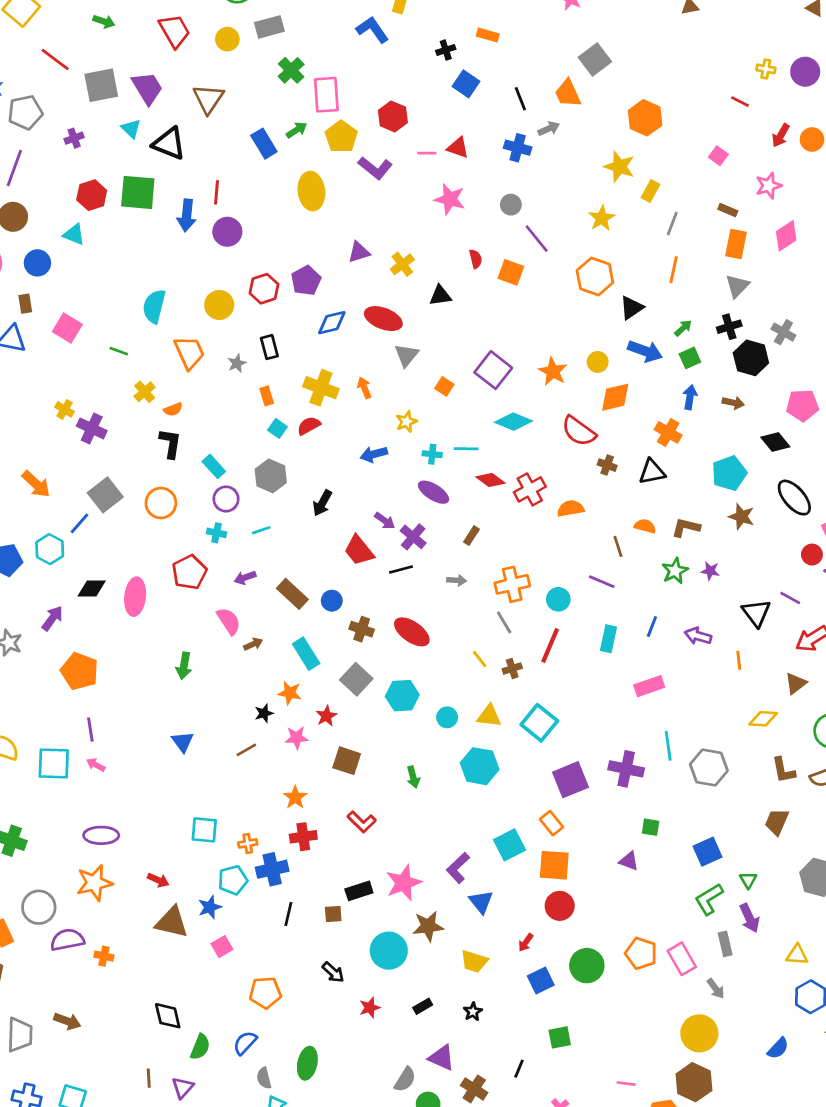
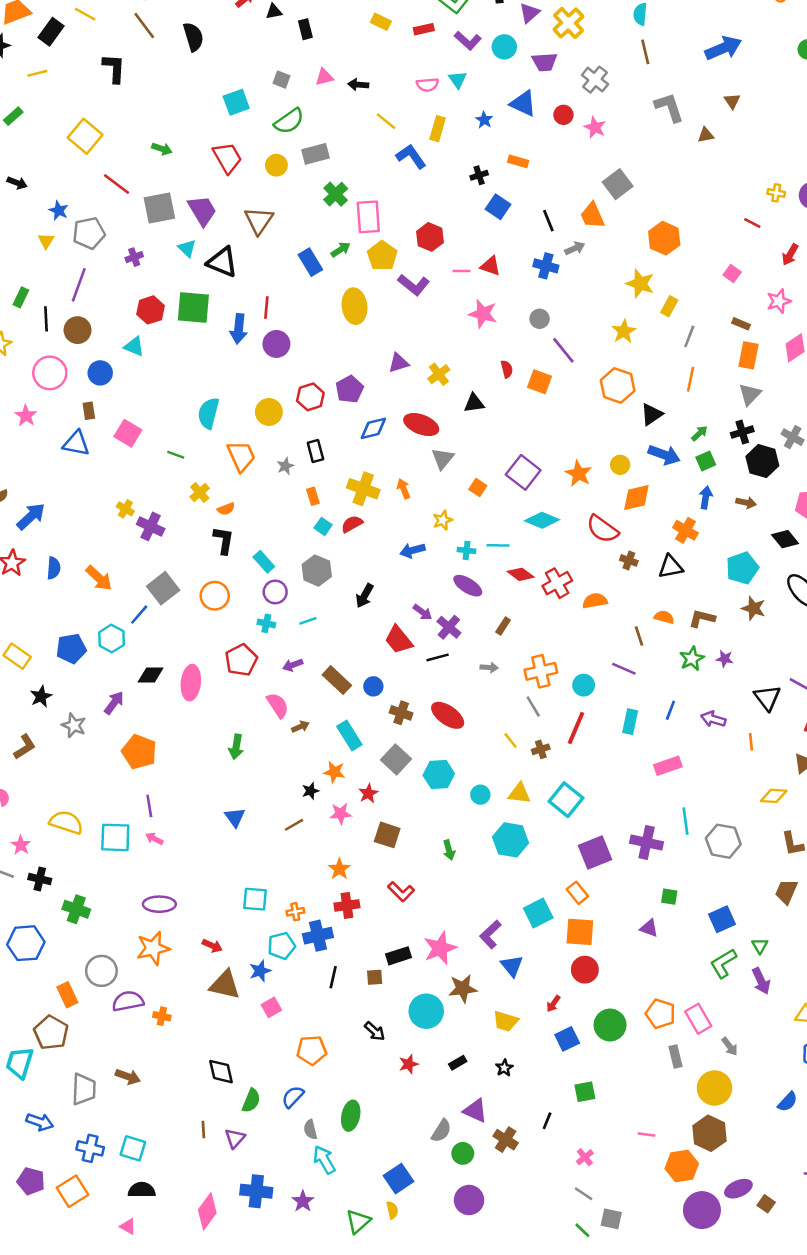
gray rectangle: (725, 944) -> (675, 1056), moved

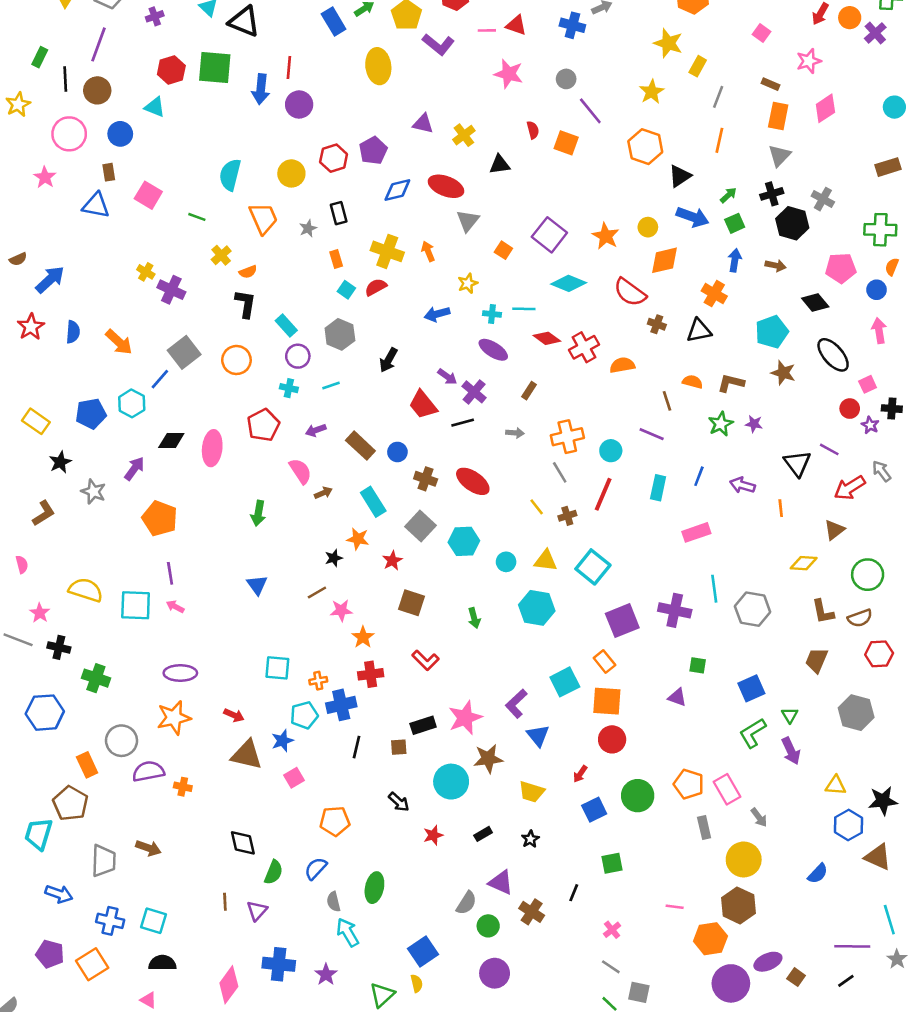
purple triangle: (399, 363) -> (423, 124), turned 30
pink star: (341, 814) -> (341, 610), moved

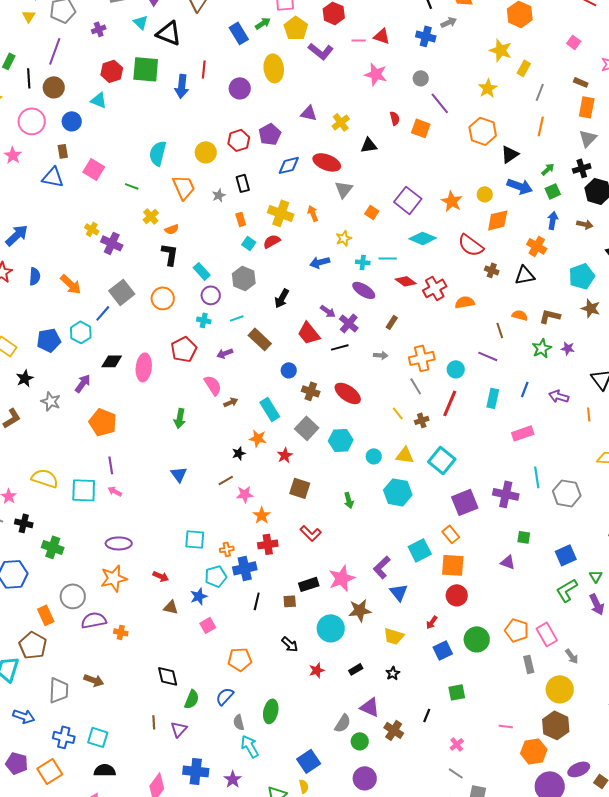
purple circle: (299, 104) -> (240, 88), moved
brown rectangle: (360, 446) -> (260, 339), moved
brown triangle: (247, 755) -> (171, 607), size x0.6

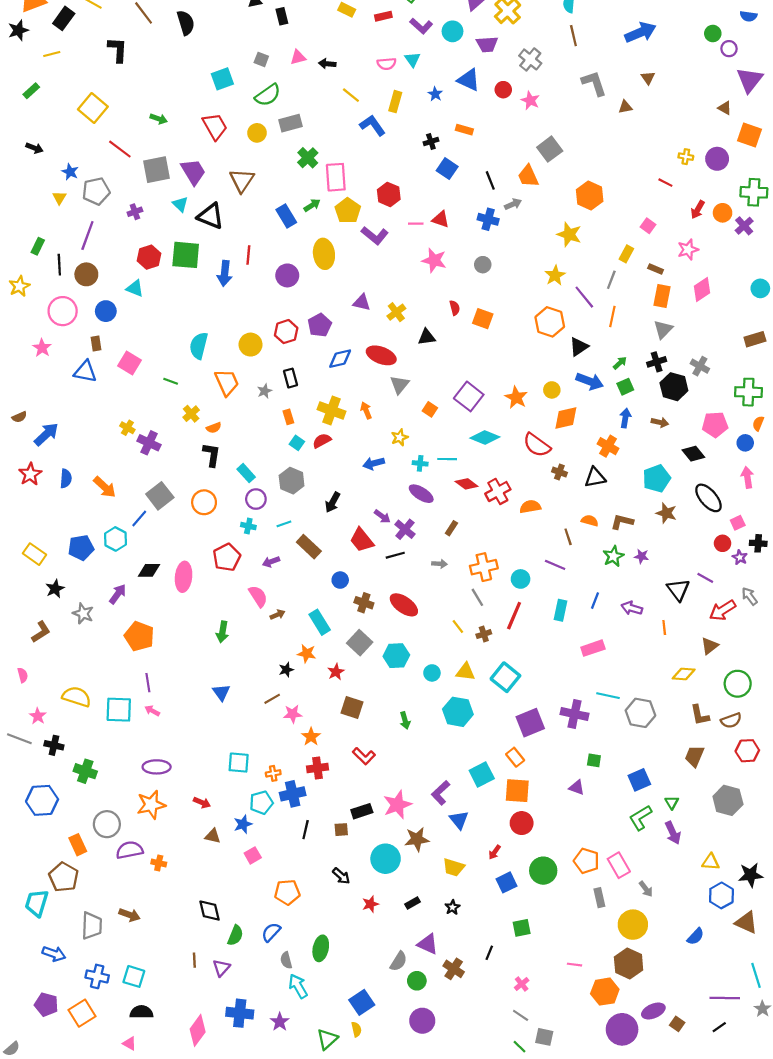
yellow rectangle: (524, 68) -> (626, 254), moved
purple line: (440, 103) -> (584, 297), moved
cyan line: (537, 477) -> (608, 696), turned -70

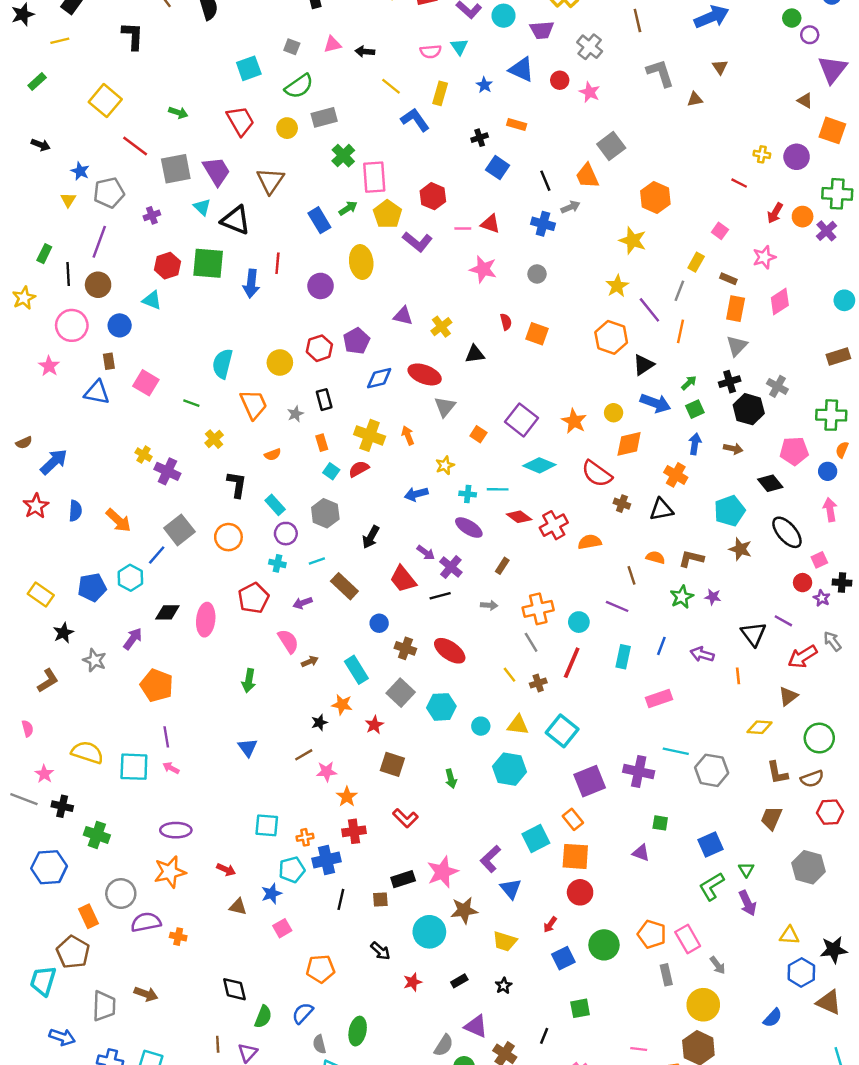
orange semicircle: (214, 428) -> (273, 455), moved

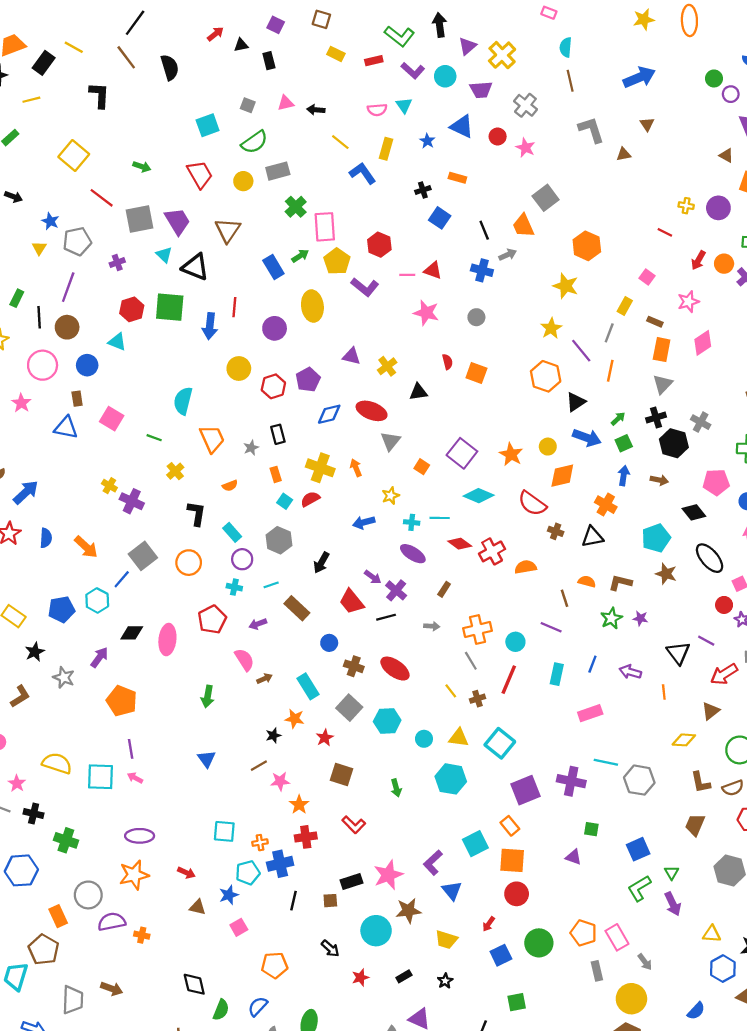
yellow circle: (280, 362) -> (239, 368), moved

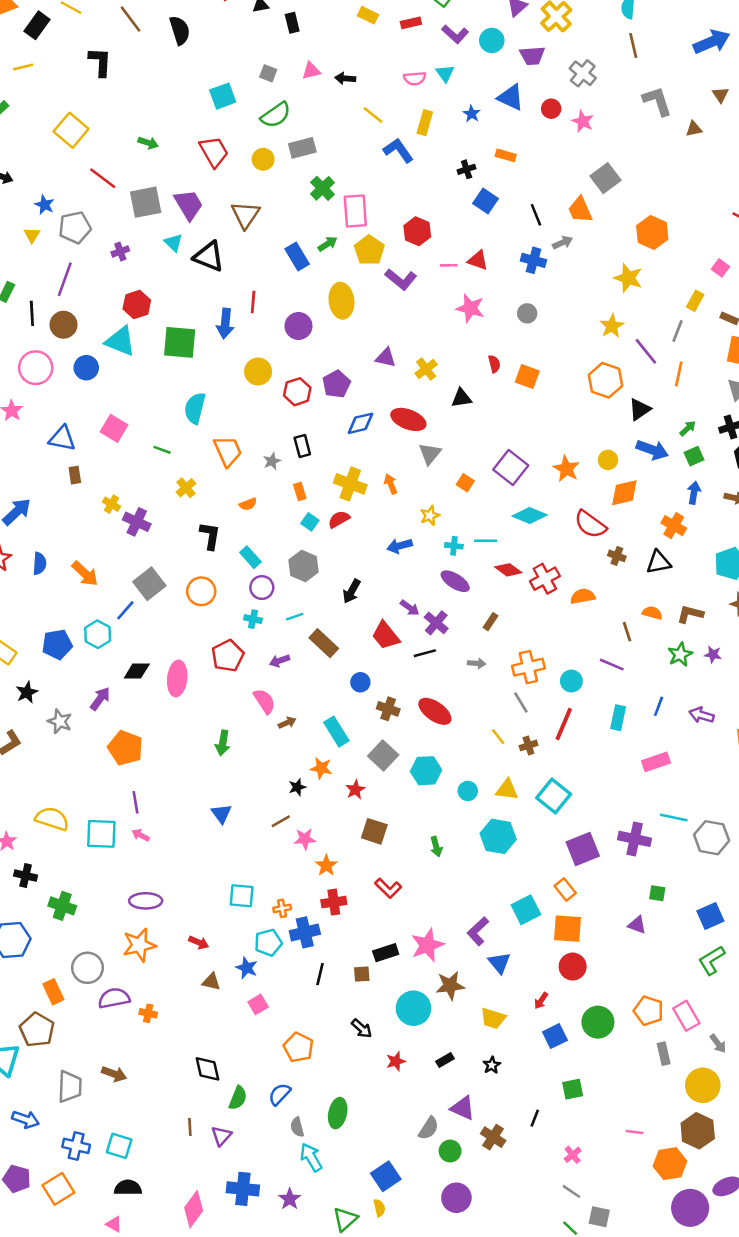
green square: (170, 307) -> (180, 342), moved
cyan triangle: (117, 342) -> (120, 341), size x1.5
brown rectangle: (77, 399) -> (75, 475), moved
blue star: (229, 895) -> (247, 968), turned -30
orange pentagon: (275, 965) -> (298, 1047), turned 30

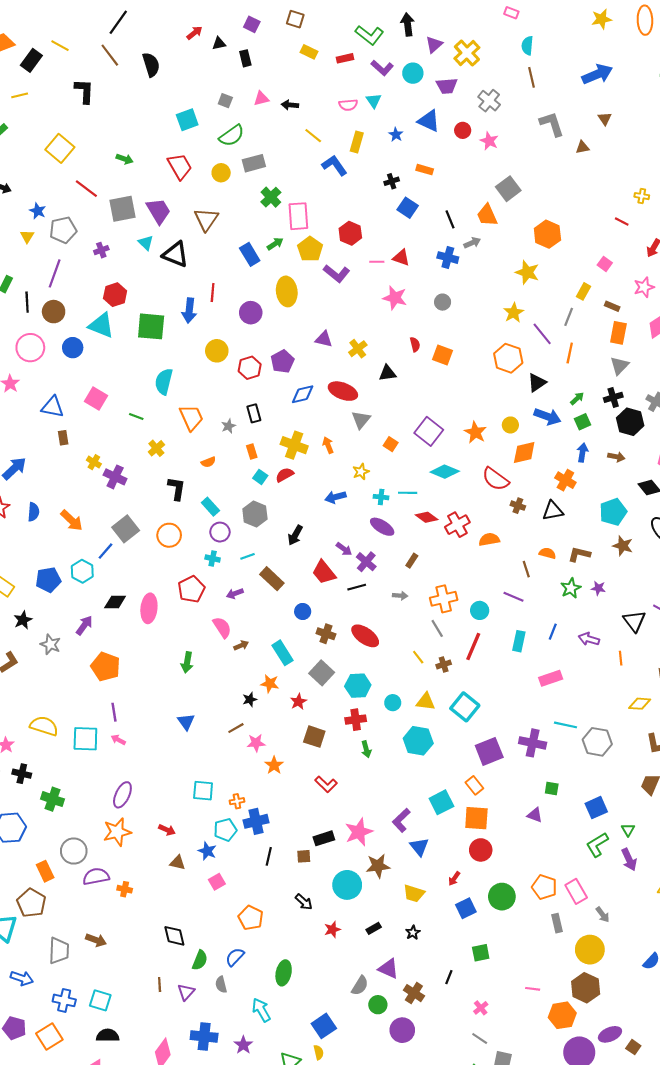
purple ellipse: (146, 901) -> (122, 795), turned -65
red cross: (334, 902) -> (356, 720), moved
gray semicircle: (297, 1127) -> (221, 985), moved
purple circle: (456, 1198) -> (402, 1030), moved

